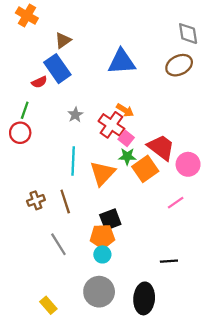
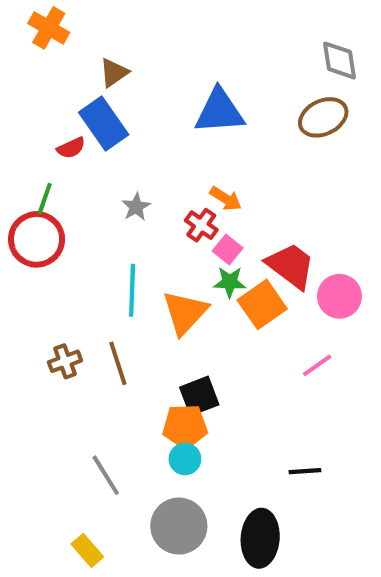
red cross: (111, 125) -> (201, 225), size x0.7
red circle: (20, 133) -> (37, 239), size x1.4
gray line: (58, 244) -> (106, 475), moved

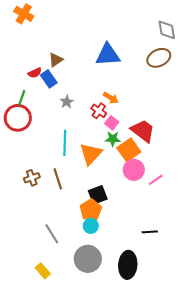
brown triangle: (114, 73) -> (56, 60), moved
blue rectangle: (104, 123) -> (49, 79), moved, size x0.7
pink circle: (339, 296) -> (134, 170), moved
orange pentagon: (185, 426) -> (91, 210), turned -30

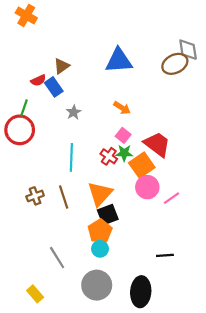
gray diamond: (167, 30) -> (188, 50), moved
red cross: (99, 111) -> (109, 156), moved
orange triangle: (91, 154) -> (100, 194), moved
yellow rectangle: (43, 271) -> (35, 294), moved

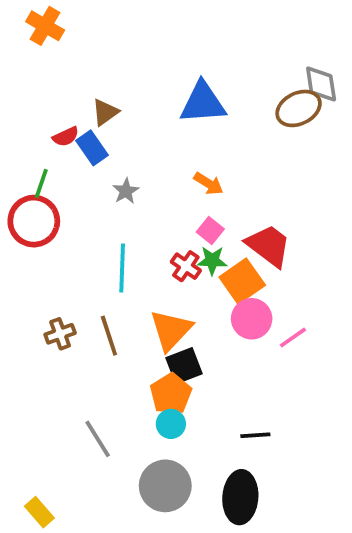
black line: (165, 255) -> (255, 435), moved
yellow rectangle: (35, 294) -> (39, 512), moved

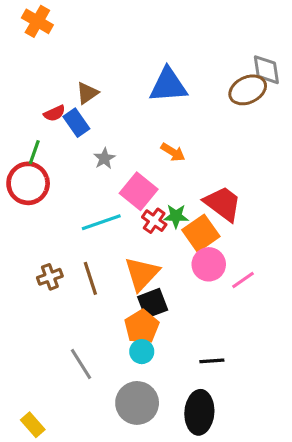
pink square: (210, 231) -> (139, 191), moved, size x1.6
cyan line: (122, 268) -> (101, 222), turned 69

